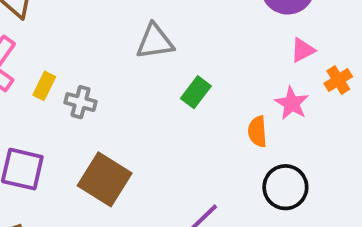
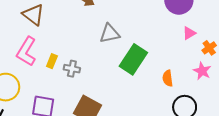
green rectangle: (196, 92) -> (133, 59), size x1.8
pink star: (292, 103) -> (202, 71), moved

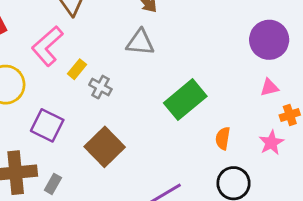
gray triangle: (110, 34) -> (140, 42), moved

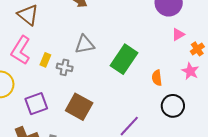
gray triangle: (140, 42) -> (85, 44), moved
purple square: (47, 125) -> (36, 104), turned -30

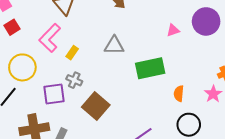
pink triangle: (178, 34) -> (173, 30), moved
green rectangle: (124, 59) -> (150, 68), turned 32
gray cross: (65, 67) -> (74, 80), moved

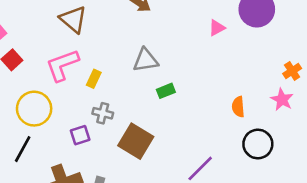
pink L-shape: (50, 38) -> (62, 65), turned 36
green rectangle: (150, 68) -> (166, 91), moved, size x0.5
purple square: (54, 94) -> (80, 135), size x0.7

